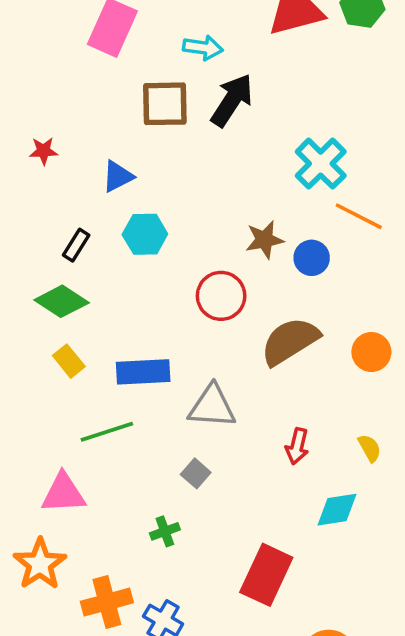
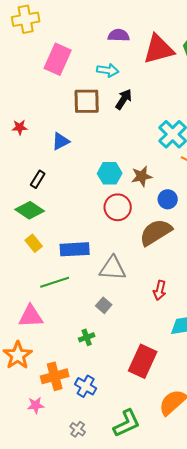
black arrow: (232, 100) -> (124, 99), size x0.7
cyan hexagon: (145, 234) -> (110, 173), moved
blue circle: (312, 258) -> (168, 199), moved

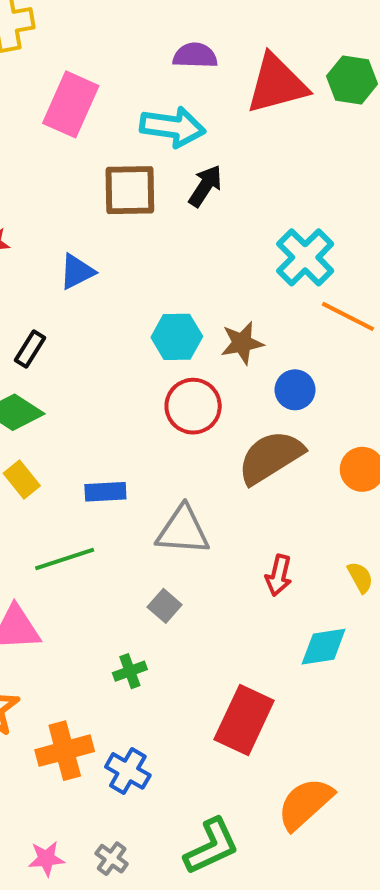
cyan arrow: (108, 70) -> (173, 127), size x1.4
blue rectangle: (75, 249) -> (105, 492), size x0.7
pink star: (36, 405) -> (46, 859), moved

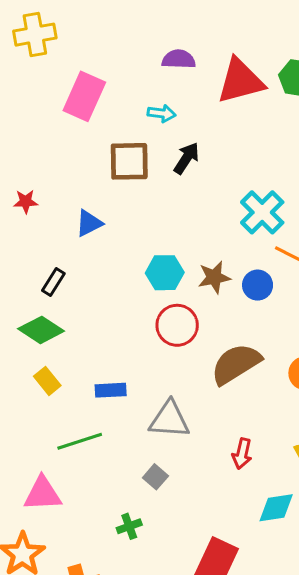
cyan arrow: (173, 127) -> (162, 113), size x0.6
blue circle: (295, 390) -> (258, 285), moved

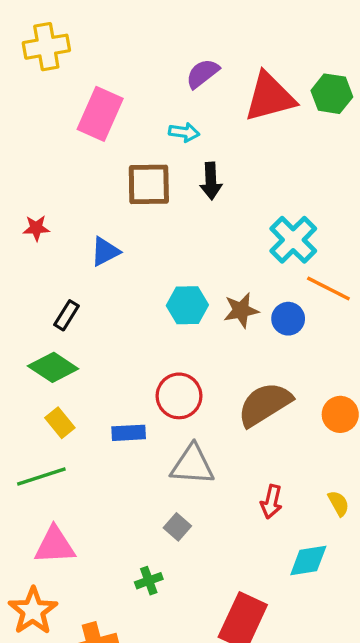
purple semicircle: (179, 59) -> (203, 74), turned -40
black arrow: (186, 158) -> (211, 181), turned 144
red circle: (177, 325) -> (179, 396), moved
green line: (80, 441) -> (41, 477), moved

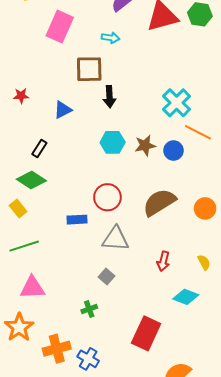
black arrow: (211, 181) -> (110, 97), moved
yellow rectangle: (60, 423) -> (18, 208), moved
cyan diamond: (308, 560) -> (186, 297), turned 30

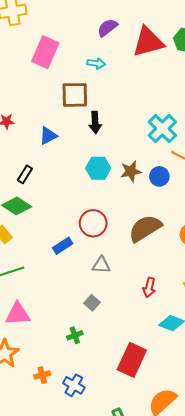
blue rectangle: (77, 220) -> (63, 246), turned -30
gray triangle: (116, 239) -> (101, 265), size x0.7
orange cross: (57, 349) -> (42, 375), size x0.6

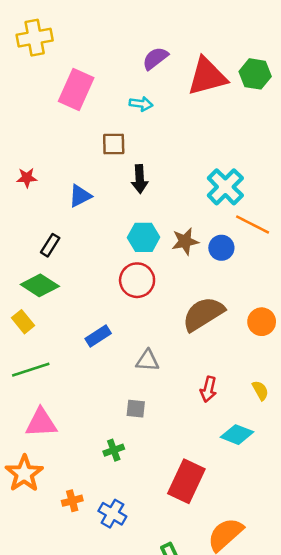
brown square: (75, 95) -> (114, 144), size x0.7
red circle: (93, 223) -> (137, 280), moved
gray square: (92, 303) -> (136, 409), turned -35

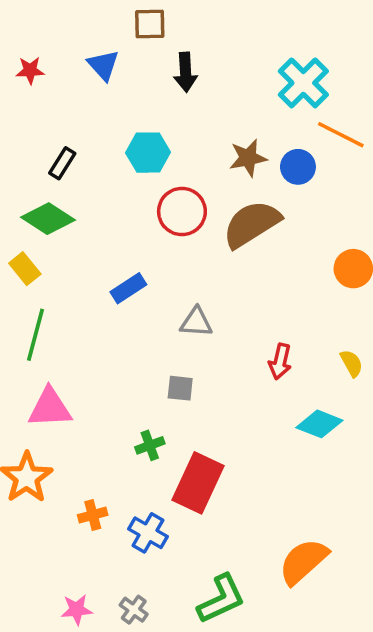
blue triangle: (80, 196) -> (103, 65), moved, turned -45
cyan hexagon: (144, 237) -> (148, 153), moved
brown semicircle: (203, 314) -> (252, 224), moved
green line: (31, 370) -> (36, 335), turned -57
red rectangle: (186, 481) -> (198, 483), moved

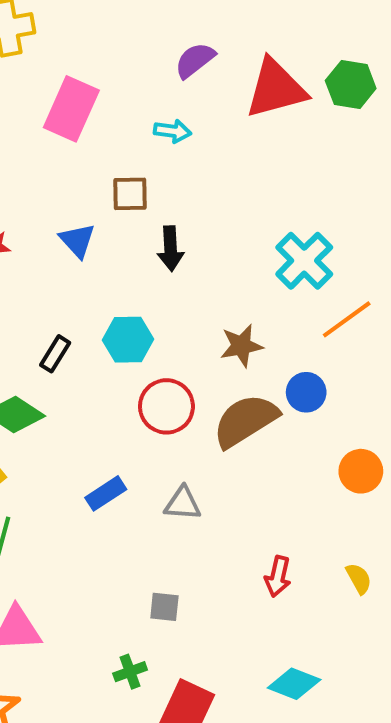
orange line: (341, 135) -> (347, 319), turned -63
black rectangle: (62, 163) -> (55, 354), moved
blue circle: (298, 167) -> (306, 392), moved
gray triangle: (196, 322) -> (183, 504), moved
cyan diamond: (319, 424) -> (294, 684), moved

